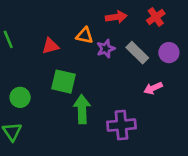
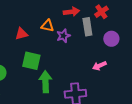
gray rectangle: (137, 53) -> (87, 27), moved, turned 36

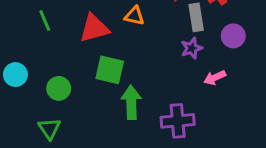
red triangle: (21, 34) -> (94, 28), size x1.5
purple star: (63, 36) -> (192, 48), moved

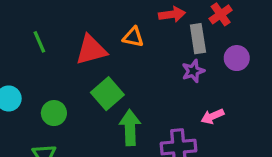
green square: (110, 70) -> (107, 94), turned 36
pink arrow: (215, 78) -> (212, 116), moved

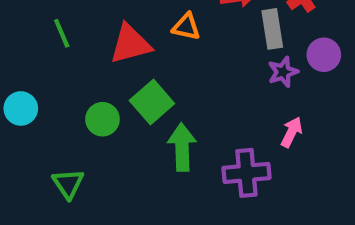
purple star: (193, 71) -> (283, 72), moved
green circle: (54, 113) -> (102, 119), moved
pink arrow: (212, 116) -> (292, 132), turned 140

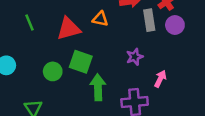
purple circle: (324, 55) -> (175, 25), moved
purple star: (283, 72) -> (135, 57), moved
green square: (152, 102) -> (81, 62), turned -30

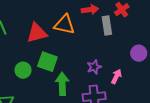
orange triangle: (100, 19) -> (64, 24), size x1.5
purple circle: (175, 25) -> (139, 53), moved
purple star: (135, 57) -> (94, 67), moved

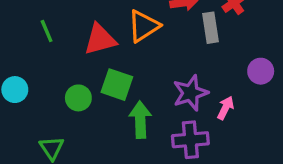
orange triangle: (64, 24) -> (144, 26), turned -45
purple star: (94, 67) -> (190, 93), size x1.5

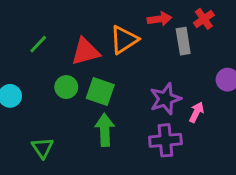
green line: (47, 31) -> (38, 44), turned 66
green circle: (78, 98) -> (66, 87), moved
green arrow: (140, 120) -> (105, 130), moved

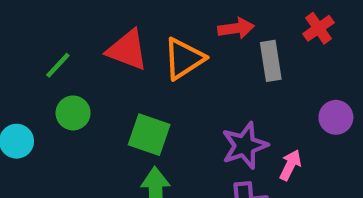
red cross: (204, 19) -> (319, 28), moved
red triangle: (86, 52) -> (127, 50), moved, turned 36
green circle: (66, 87) -> (73, 113), moved

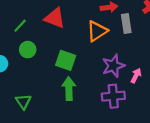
orange triangle: (184, 59) -> (97, 31), moved

